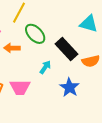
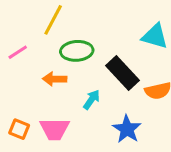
green ellipse: (35, 34) -> (77, 51), turned -50
orange arrow: (12, 48) -> (55, 79), moved

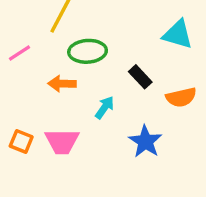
black rectangle: (123, 73) -> (140, 77), size x0.6

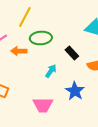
orange arrow: (62, 84) -> (19, 51), moved
pink trapezoid: (62, 142) -> (43, 105), moved

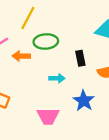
black rectangle: (72, 53) -> (80, 58), turned 32
cyan arrow: (51, 71) -> (57, 78), turned 56

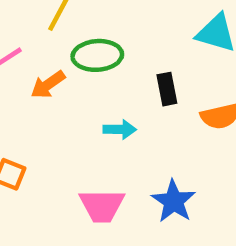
orange arrow: (21, 56) -> (48, 85), turned -36
blue star: (84, 101) -> (174, 201), moved

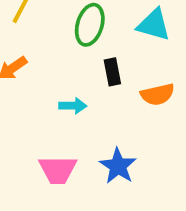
green ellipse: (97, 55) -> (90, 25), moved, turned -69

